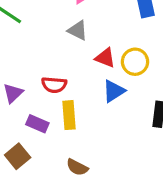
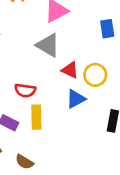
gray triangle: (78, 30) -> (48, 45), size x1.4
brown semicircle: (77, 167) -> (24, 162), moved

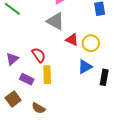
red semicircle: (25, 90) -> (39, 55), turned -133
blue triangle: (76, 99) -> (85, 67), moved

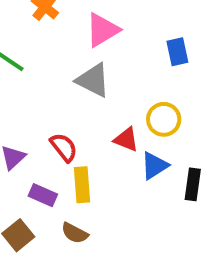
red triangle: (72, 40) -> (126, 140), moved
brown semicircle: (38, 108) -> (75, 233), moved

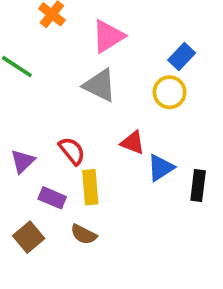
blue rectangle: (177, 52) -> (182, 57), turned 56
yellow circle: (164, 119) -> (170, 92), moved

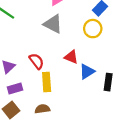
purple rectangle: (52, 198) -> (15, 89), moved, turned -40
brown semicircle: (84, 234) -> (42, 109), turned 144

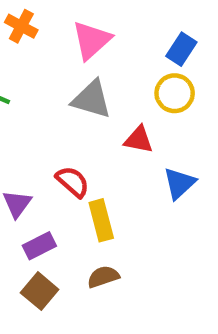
red triangle: (71, 57) -> (139, 140), moved

